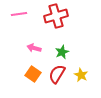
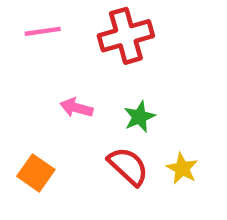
orange square: (33, 74) -> (36, 173), moved
red semicircle: (57, 74) -> (128, 166), turned 102

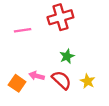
pink line: (43, 31) -> (23, 30), moved
pink arrow: (76, 108) -> (37, 76), moved

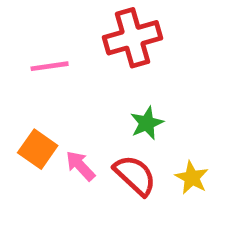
pink arrow: (37, 76) -> (80, 166), turned 32
orange square: (17, 83) -> (38, 149), moved

